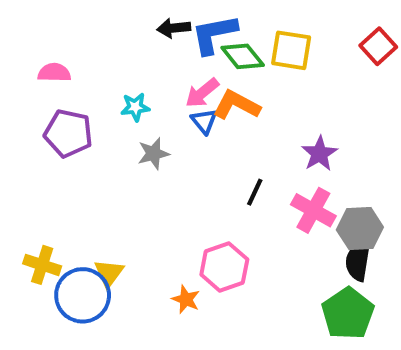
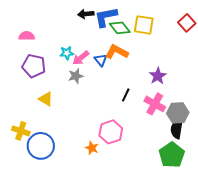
pink arrow: (202, 93) -> (81, 58), moved
yellow triangle: (109, 273) -> (46, 99), moved, turned -35

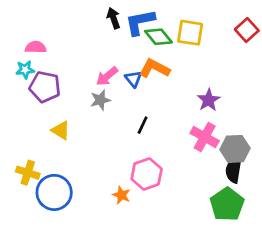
black arrow: (86, 14) -> (114, 18), turned 77
cyan star: (67, 53) -> (25, 70), moved
black line: (126, 95) -> (143, 125), moved

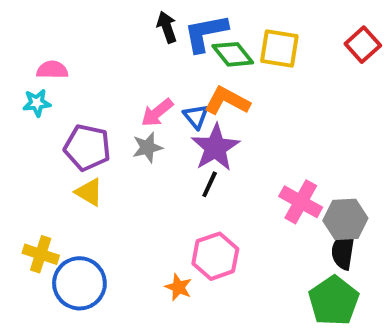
purple pentagon: (45, 87) -> (87, 147), moved
purple star: (209, 100) -> (215, 147), moved, size x1.4

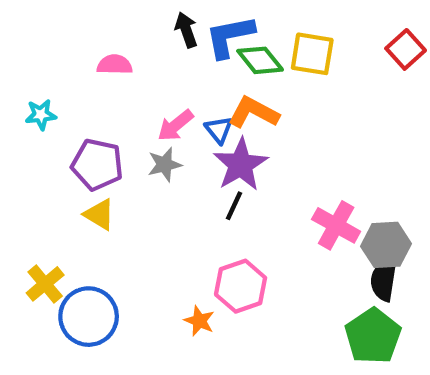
pink semicircle: (52, 70) -> (115, 65), moved
yellow cross: (41, 254) -> (45, 284), turned 32

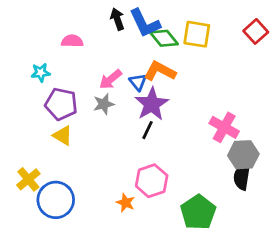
blue L-shape: (230, 36) -> (145, 23), turned -104
cyan star: (41, 115) -> (41, 73), moved
pink cross: (336, 225) -> (224, 127), moved
green pentagon: (373, 336) -> (198, 212), moved

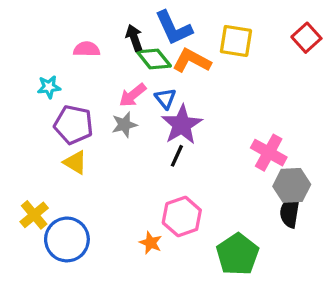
black arrow: (117, 19) -> (134, 38), moved
green diamond: (164, 38) -> (154, 59), moved
orange L-shape: (160, 71) -> (192, 61), moved

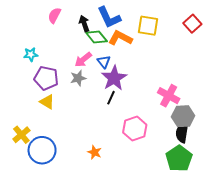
pink semicircle: (87, 49) -> (54, 15), moved, turned -63
pink hexagon: (182, 217) -> (135, 129), moved
green pentagon: (238, 254) -> (179, 158), moved

